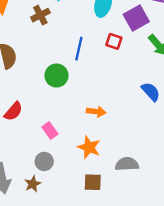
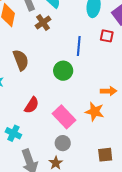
orange arrow: (96, 112) -> (109, 91), moved
pink rectangle: (50, 130) -> (64, 117), size x1.6
orange star: (89, 147) -> (95, 112), moved

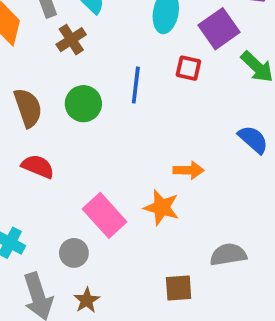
green circle: (63, 71) -> (83, 104), moved
red semicircle: (32, 105) -> (38, 166), moved, turned -102
gray circle: (63, 143) -> (74, 253), moved

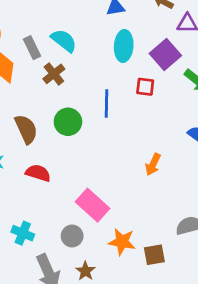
orange arrow: (189, 170) -> (153, 164), turned 120
orange star: (162, 207) -> (122, 242), moved

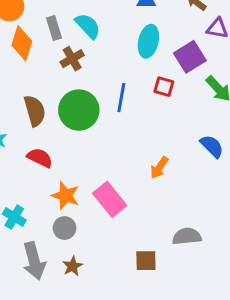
green circle: (68, 122) -> (79, 110), size x1.4
pink rectangle: (93, 205) -> (110, 199), moved
orange star: (122, 242) -> (65, 196), moved

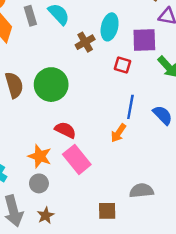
purple square: (190, 57) -> (144, 40), turned 30
brown cross: (72, 59) -> (85, 42), moved
blue line: (121, 98) -> (130, 107), moved
red semicircle: (40, 158) -> (65, 130), moved

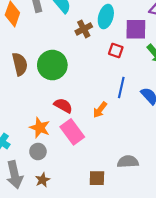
orange arrow: (118, 133) -> (100, 110), moved

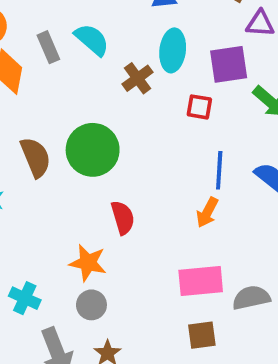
red semicircle: (63, 106) -> (123, 218), turned 54
orange arrow: (100, 110) -> (207, 212), moved
pink rectangle: (72, 132) -> (201, 281), moved, turned -50

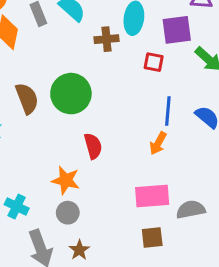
brown cross: (138, 78) -> (107, 39), turned 30

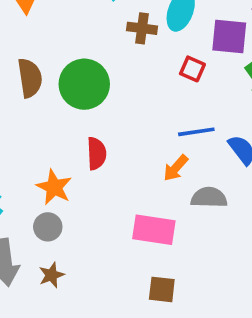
blue line: (168, 111) -> (196, 132), turned 64
gray semicircle: (191, 210) -> (209, 197), moved
brown square: (152, 238) -> (162, 289), moved

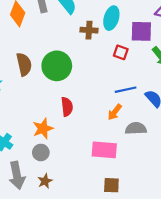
orange star: (54, 187) -> (43, 129), turned 30

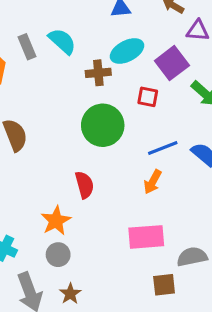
cyan ellipse: (111, 18) -> (127, 51), turned 55
purple square: (141, 31) -> (172, 63), turned -30
green circle: (57, 66) -> (103, 125), moved
gray semicircle: (136, 128) -> (192, 257), moved

